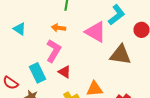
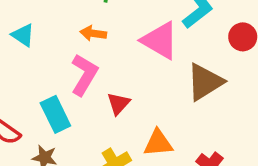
brown triangle: (120, 55) -> (205, 82), turned -40
red triangle: (64, 72) -> (118, 104), moved, turned 40

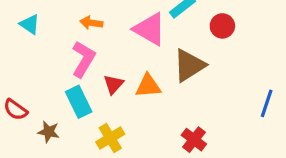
cyan rectangle: (55, 114) -> (79, 102), moved
orange triangle: (158, 143) -> (148, 86), moved

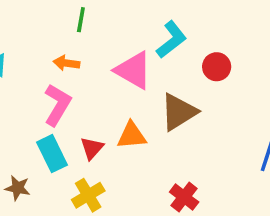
red triangle: (113, 84) -> (92, 148), moved

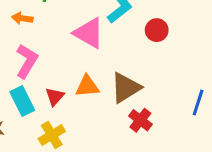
orange arrow: (66, 63) -> (22, 18), moved
brown triangle: (179, 112) -> (126, 88), moved
red cross: (184, 197) -> (140, 120), moved

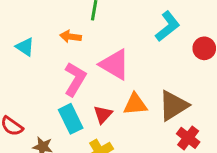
pink triangle: (89, 33) -> (115, 64), moved

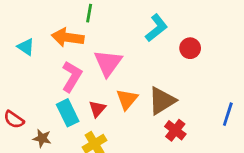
orange arrow: (71, 37) -> (68, 37), size x1.6
pink triangle: (115, 64) -> (108, 63), turned 36
orange triangle: (135, 104) -> (127, 99), turned -45

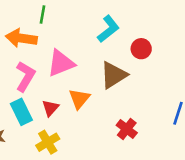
pink triangle: (108, 63) -> (61, 63), turned 32
brown triangle: (162, 101) -> (114, 75), moved

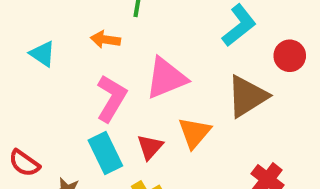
orange arrow: (21, 38) -> (105, 40), size x0.6

